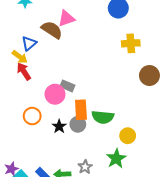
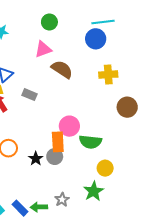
brown semicircle: (52, 30) -> (62, 69), moved
gray rectangle: (67, 86) -> (29, 95), moved
pink circle: (55, 94) -> (69, 126), moved
green semicircle: (103, 117) -> (90, 142), moved

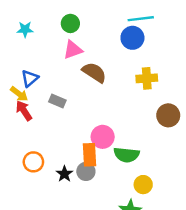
green circle: (49, 22) -> (70, 23), moved

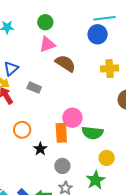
orange circle: (33, 162) -> (22, 130), moved
gray circle: (86, 171) -> (62, 166), moved

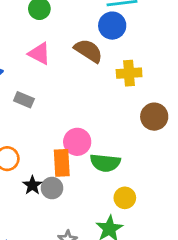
pink triangle: (47, 44) -> (39, 54), moved, turned 48
brown semicircle: (65, 63) -> (88, 51), moved
gray circle: (62, 166) -> (52, 188), moved

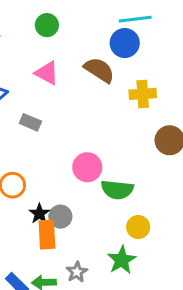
orange rectangle: (62, 163) -> (47, 235), moved

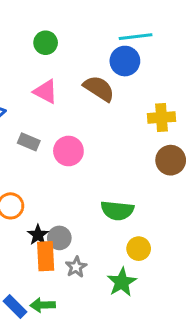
yellow cross: (143, 94) -> (162, 117), moved
pink circle: (87, 167) -> (68, 151), moved
gray star: (77, 272) -> (76, 267), moved

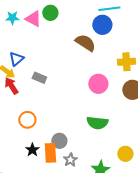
pink triangle: (46, 92) -> (33, 19), moved
pink circle: (68, 151) -> (98, 84), moved
black star: (38, 235) -> (32, 150), moved
yellow circle: (139, 249) -> (125, 154), moved

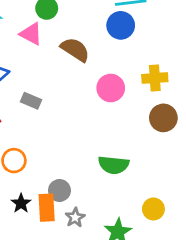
pink triangle: (33, 19) -> (31, 34), moved
brown semicircle: (85, 43) -> (75, 50), moved
pink circle: (98, 84) -> (111, 88), moved

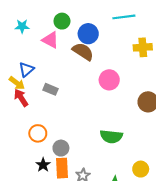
blue circle: (121, 25) -> (88, 34), moved
yellow cross: (155, 78) -> (143, 47), moved
gray circle: (59, 190) -> (61, 148), moved

